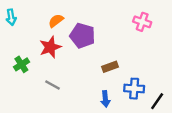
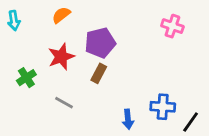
orange semicircle: (56, 21) -> (61, 15), moved
purple pentagon: (82, 36) -> (100, 43), turned -30
brown rectangle: (110, 67) -> (99, 73), moved, turned -42

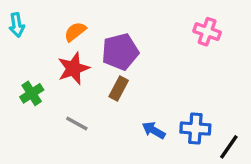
orange semicircle: (61, 15) -> (75, 32), moved
blue arrow: (128, 119) -> (154, 130), moved, turned 126

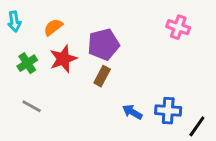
orange semicircle: (75, 32) -> (53, 27), moved
green cross: (32, 93) -> (27, 63), moved
gray line: (77, 124) -> (32, 106), moved

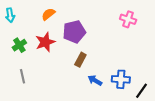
orange semicircle: (53, 27) -> (48, 14), moved
brown rectangle: (102, 76) -> (80, 60), moved
gray line: (32, 106) -> (22, 76), turned 48

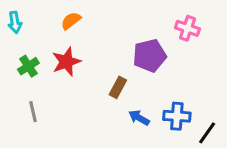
purple pentagon: (74, 32) -> (150, 56), moved

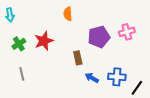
orange semicircle: (71, 21) -> (68, 14), moved, turned -56
pink cross: (187, 28) -> (127, 32), moved, turned -35
brown rectangle: (118, 87) -> (78, 58), turned -40

